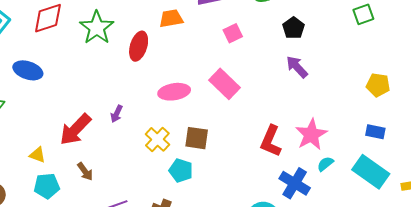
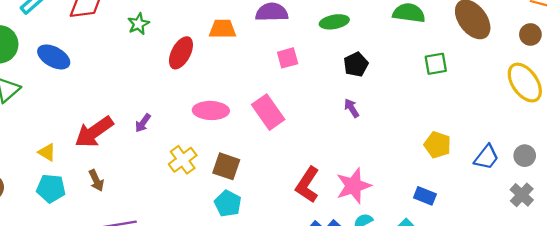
green star: (97, 28) -> (138, 24), size x0.6
purple arrow: (297, 67) -> (352, 108), size x0.7
cyan pentagon: (181, 171) -> (228, 203), moved

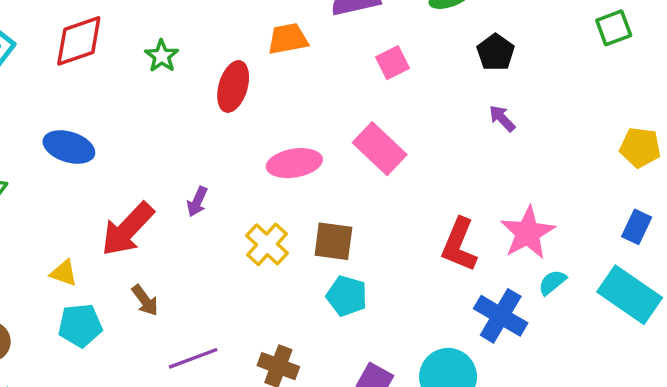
blue ellipse: (54, 57) -> (69, 147), moved
blue rectangle: (425, 196) -> (637, 227), turned -75

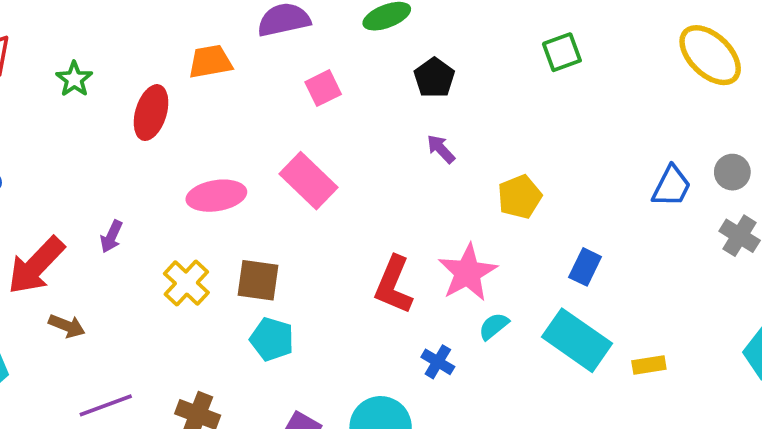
yellow pentagon: (640, 147) -> (520, 197), moved, turned -30
brown arrow: (145, 300) -> (67, 326), moved, turned -32
blue cross: (501, 316) -> (438, 362), size x0.6

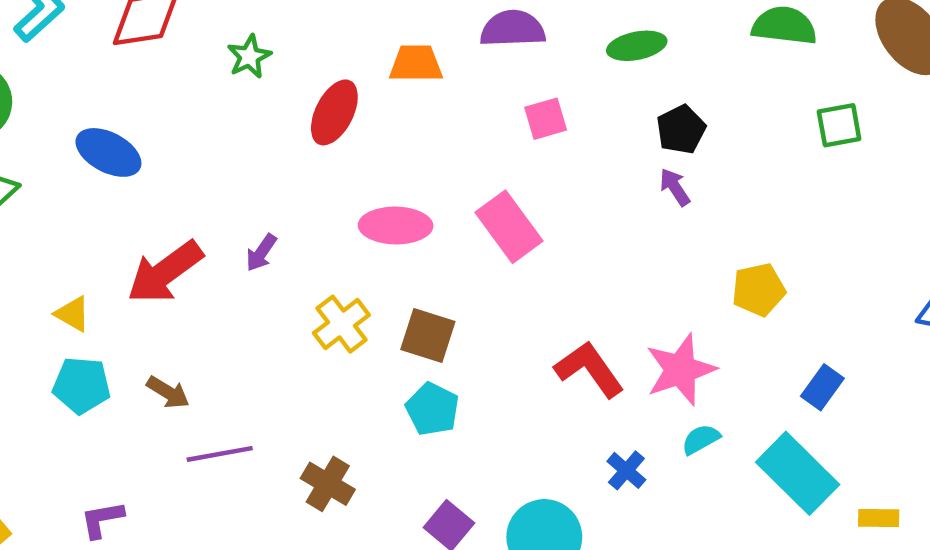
purple arrow: (441, 149) -> (675, 187), moved
red L-shape: (394, 285) -> (589, 369), turned 112
brown arrow: (67, 326) -> (168, 392), moved

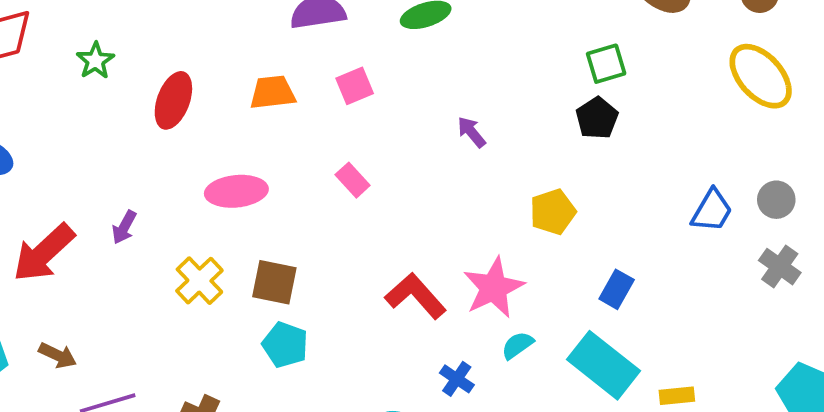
orange trapezoid: (416, 64) -> (273, 92), moved
black pentagon: (681, 129) -> (597, 118), moved
pink rectangle: (509, 227) -> (353, 180), moved, size x0.6

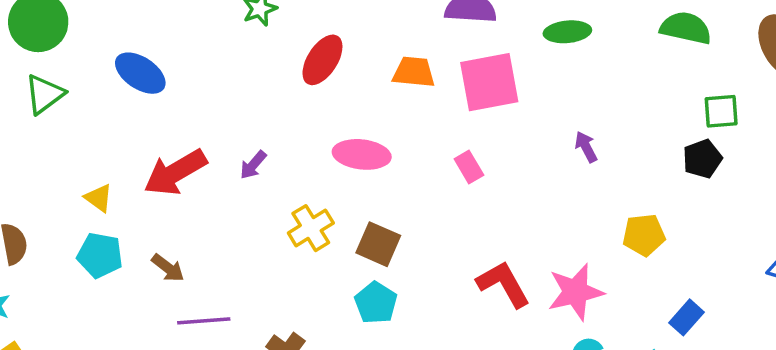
pink square: (355, 86) -> (489, 82), size x1.8

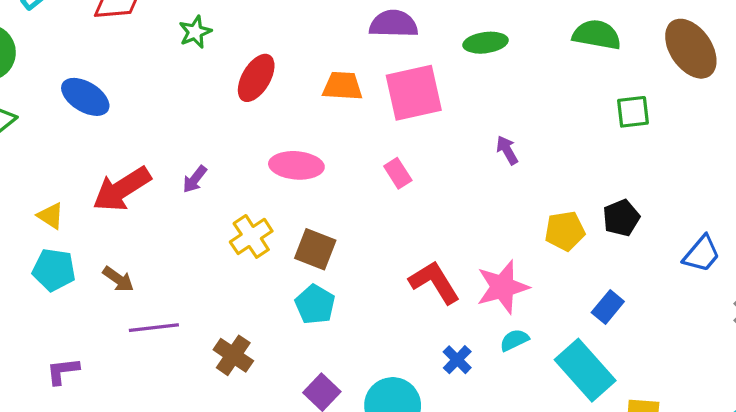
black pentagon: (702, 159) -> (621, 218), moved

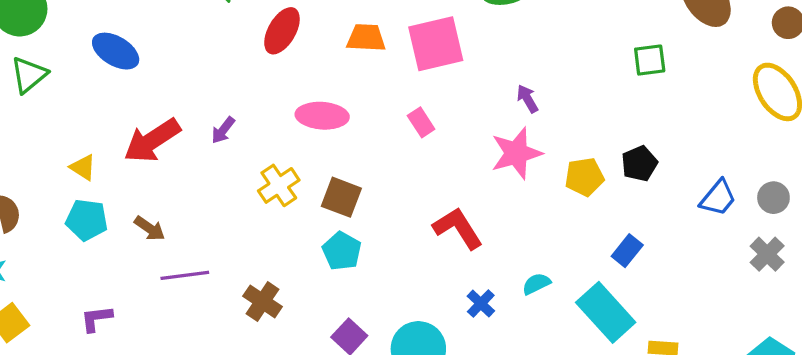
pink star: (503, 287) -> (516, 153), moved

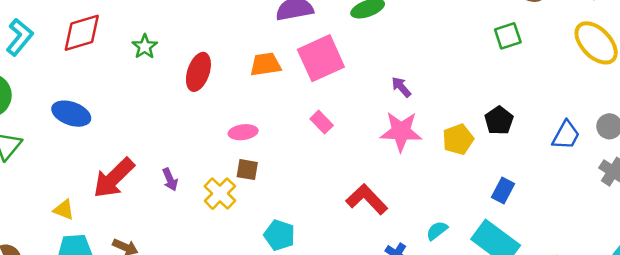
green square: (650, 60) -> (508, 36), moved
pink ellipse: (322, 116) -> (243, 132), size x0.7
purple arrow: (223, 130) -> (170, 180), moved, turned -50
pink star: (516, 153) -> (401, 131), turned 30
brown square: (341, 197) -> (247, 170), moved, size x0.7

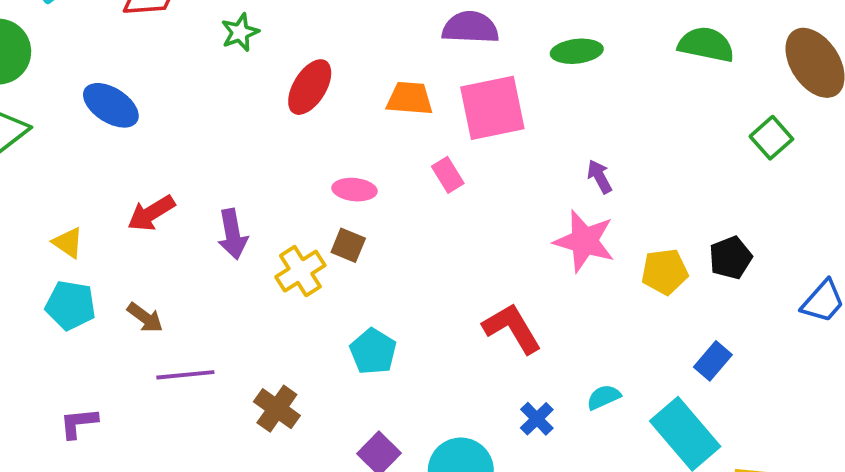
green square: (508, 36) -> (771, 138), turned -36
pink rectangle: (322, 122) -> (448, 175), moved
red arrow: (114, 178) -> (151, 213), size x0.7
purple arrow: (170, 180) -> (233, 234), size x1.4

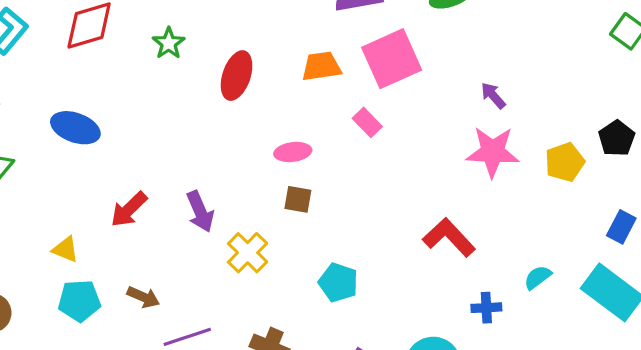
yellow cross: (300, 271) -> (248, 253), moved
blue cross: (537, 419) -> (486, 308), turned -36

